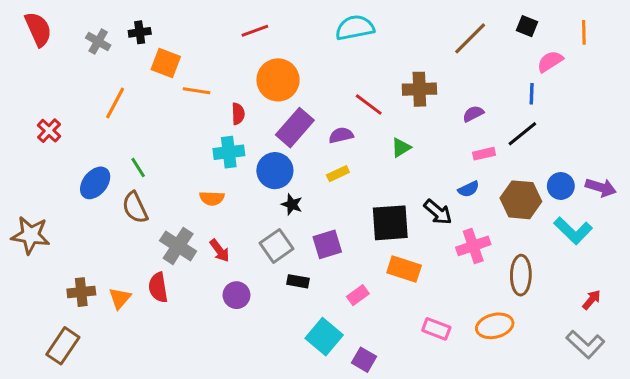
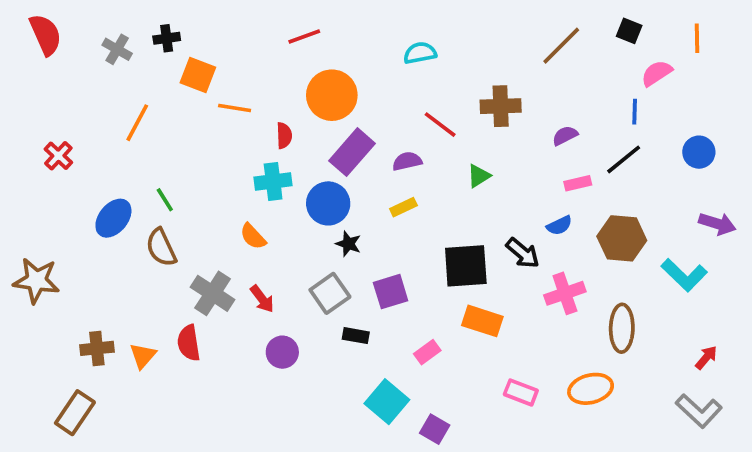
cyan semicircle: (355, 28) -> (420, 53), moved, size x0.7
blue circle: (561, 186) -> (699, 152), moved
orange semicircle: (212, 198) -> (253, 236), turned 45

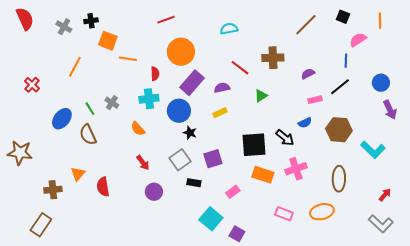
purple arrow: (717, 224) -> (390, 110), moved, turned 48
gray cross: (213, 293) -> (112, 103), moved, size x0.6
pink cross: (565, 293) -> (296, 169), moved
orange triangle: (143, 356) -> (78, 174), moved

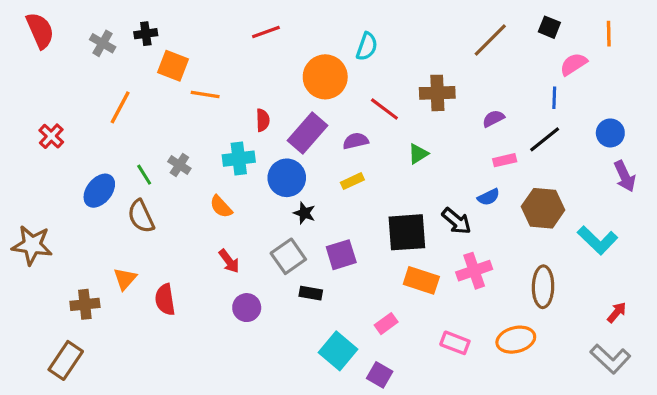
cyan semicircle: (229, 29) -> (367, 46), turned 120
orange circle: (181, 52) -> (325, 77), moved
red semicircle: (155, 74) -> (263, 120), moved
pink rectangle: (233, 192) -> (386, 324), moved

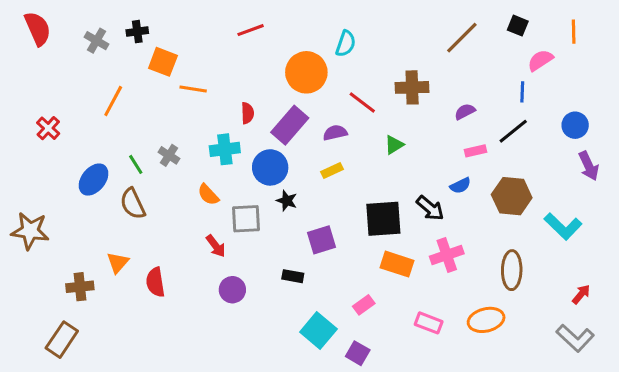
gray square: (288, 256) -> (246, 219), moved, turned 32

